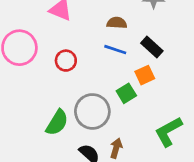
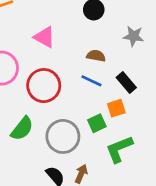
red circle: (66, 61) -> (44, 86), size x1.6
green semicircle: (57, 123) -> (22, 129), moved
green L-shape: (168, 132) -> (119, 149), moved

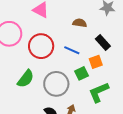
blue line: (91, 81) -> (72, 50), moved

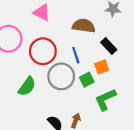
brown semicircle: (80, 23) -> (84, 26), size x1.5
blue line: (72, 50) -> (76, 55), turned 49
gray circle: (56, 84) -> (61, 76), moved

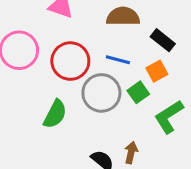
blue line: (76, 55) -> (118, 60), turned -49

